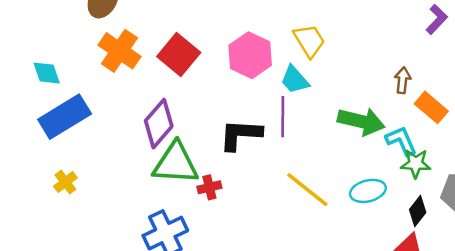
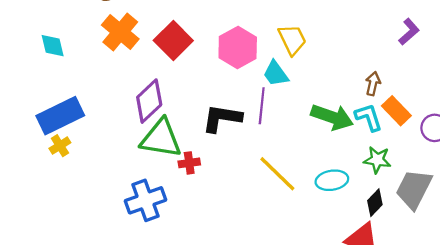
blue rectangle: (65, 117) -> (60, 116), moved
cyan L-shape: (401, 141) -> (369, 117), moved

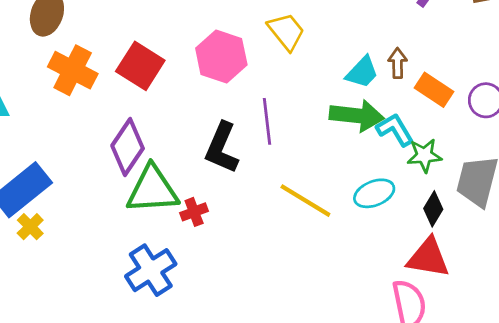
cyan trapezoid: (276, 74) -> (362, 72), moved, turned -88
cyan L-shape: (369, 117) -> (395, 130), moved
black L-shape: (222, 118) -> (222, 148), turned -63

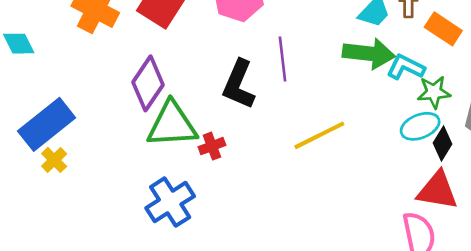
cyan L-shape: (395, 130) -> (406, 67), turned -33
cyan ellipse: (374, 193) -> (420, 126), moved
yellow line: (305, 201) -> (319, 135), turned -58

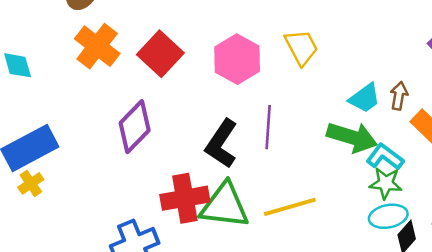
green star: (434, 92) -> (386, 183), moved
green triangle: (172, 125) -> (225, 206), moved
red cross: (212, 146) -> (185, 198), size x1.8

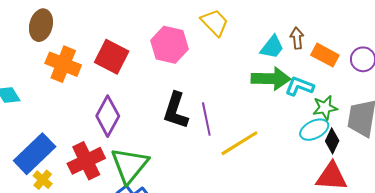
purple line: (268, 127) -> (206, 119), moved
green star: (386, 183) -> (325, 108), moved
red cross: (185, 198) -> (86, 161), moved
green triangle: (225, 206) -> (129, 165), moved, turned -42

